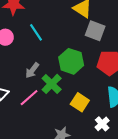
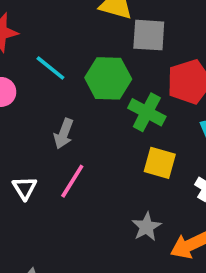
green hexagon: (71, 61) -> (108, 78), moved
green cross: (52, 84) -> (147, 112), moved

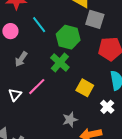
green cross: (147, 112) -> (60, 63), moved
gray arrow: (64, 134) -> (21, 59), moved
white triangle: (25, 188) -> (15, 95), moved

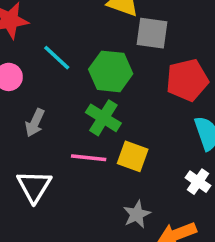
pink line: (37, 87) -> (89, 158), moved, turned 60
yellow square: (85, 88) -> (133, 156), moved
white triangle: (15, 95) -> (34, 186), size x1.5

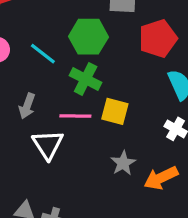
cyan line: (57, 58) -> (43, 54), moved
gray arrow: (35, 123) -> (27, 106), moved
white triangle: (34, 186) -> (48, 145), moved

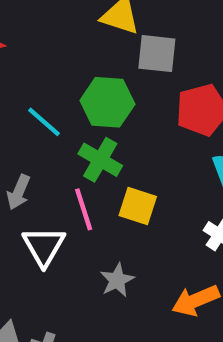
pink line: (75, 116) -> (84, 209), turned 68
gray star: (123, 163) -> (117, 280), moved

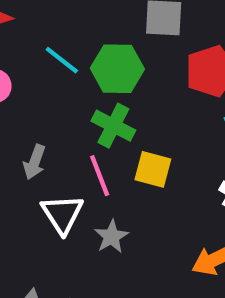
cyan line: (44, 122) -> (62, 60), moved
gray star: (117, 280) -> (111, 237), moved

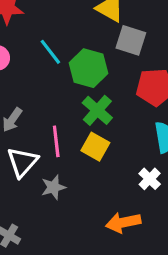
green cross: (113, 126) -> (97, 110), moved

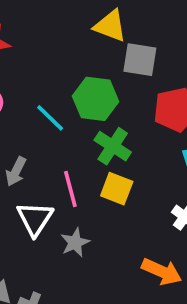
cyan line: (50, 52) -> (50, 118), moved
orange arrow: (123, 222) -> (162, 272), turned -136

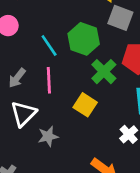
green cross: (113, 146) -> (104, 72), moved
pink line: (70, 189) -> (49, 80), moved

